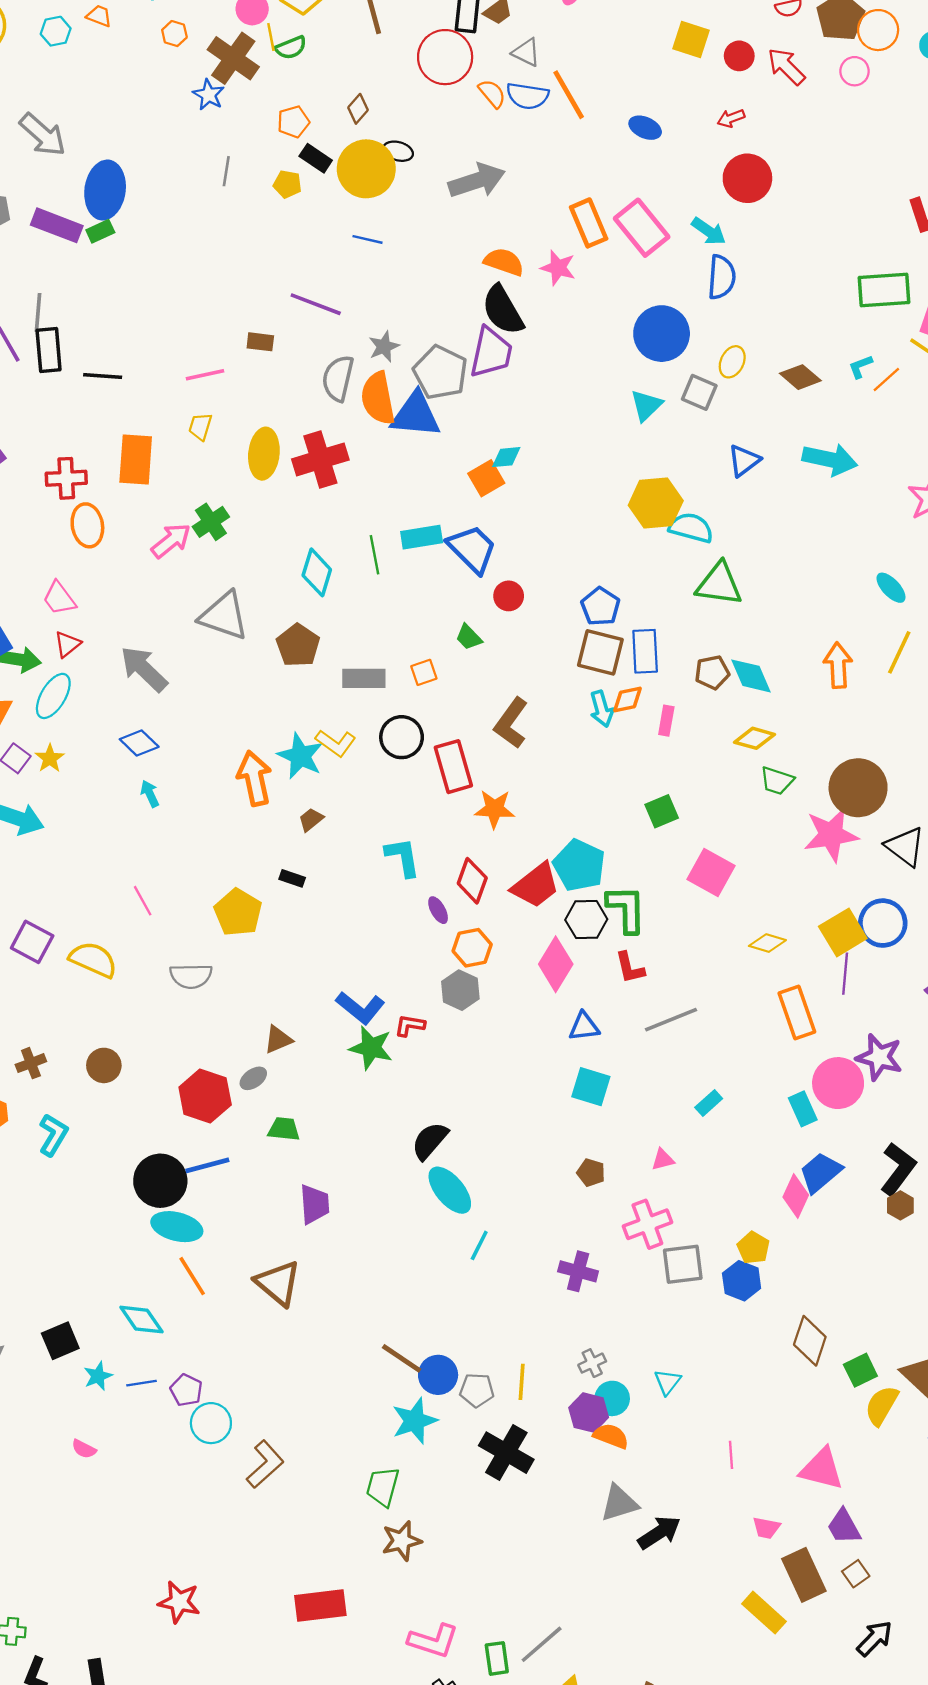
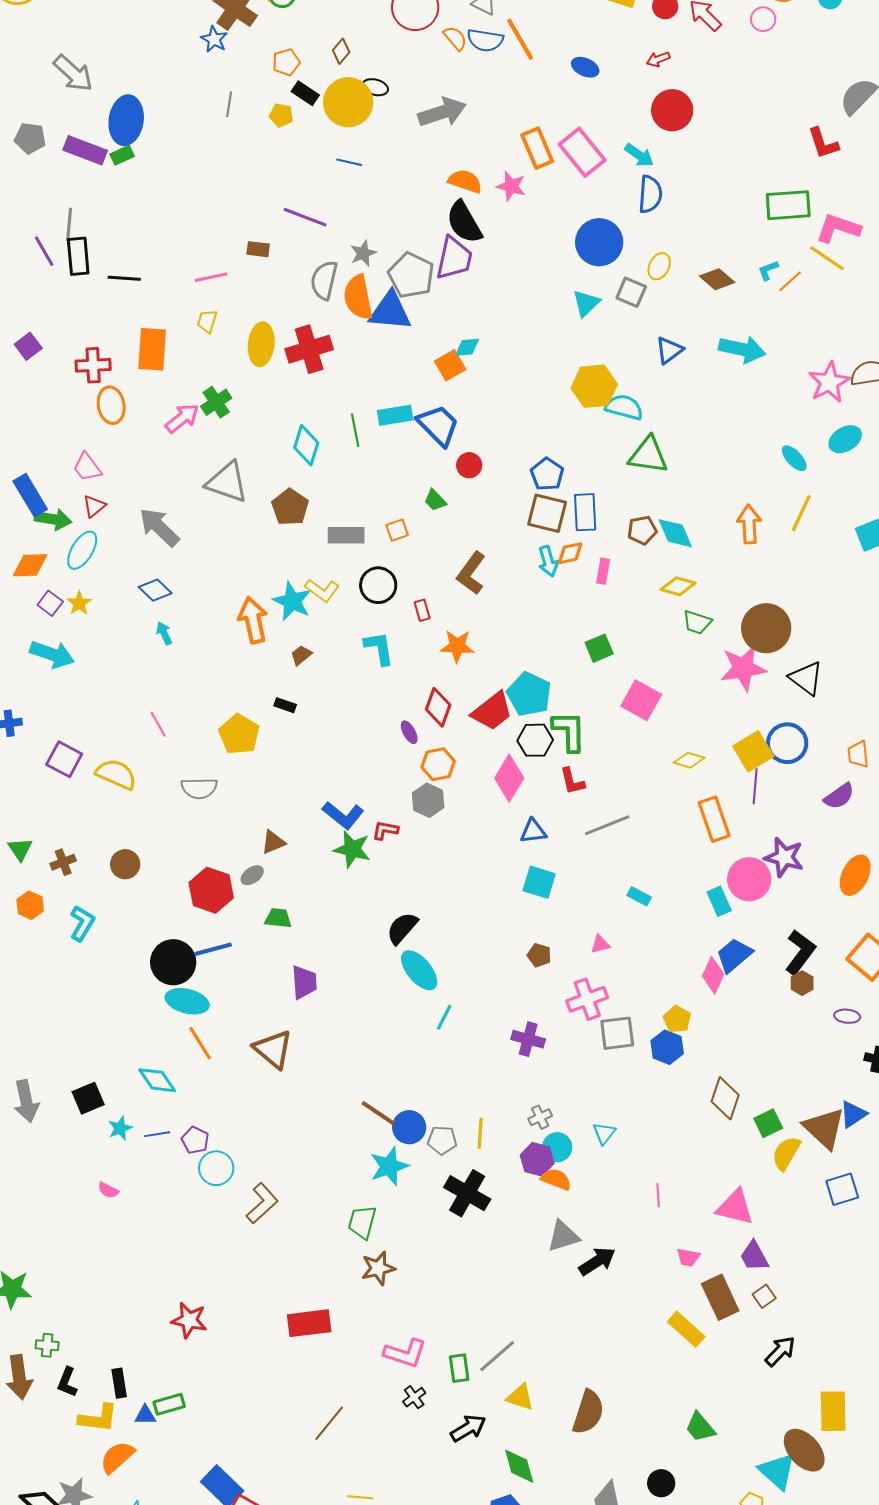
red rectangle: (453, 767) -> (422, 610), size x0.5
cyan L-shape: (403, 857) -> (379, 648), moved
cyan rectangle: (709, 1103) -> (639, 896), turned 70

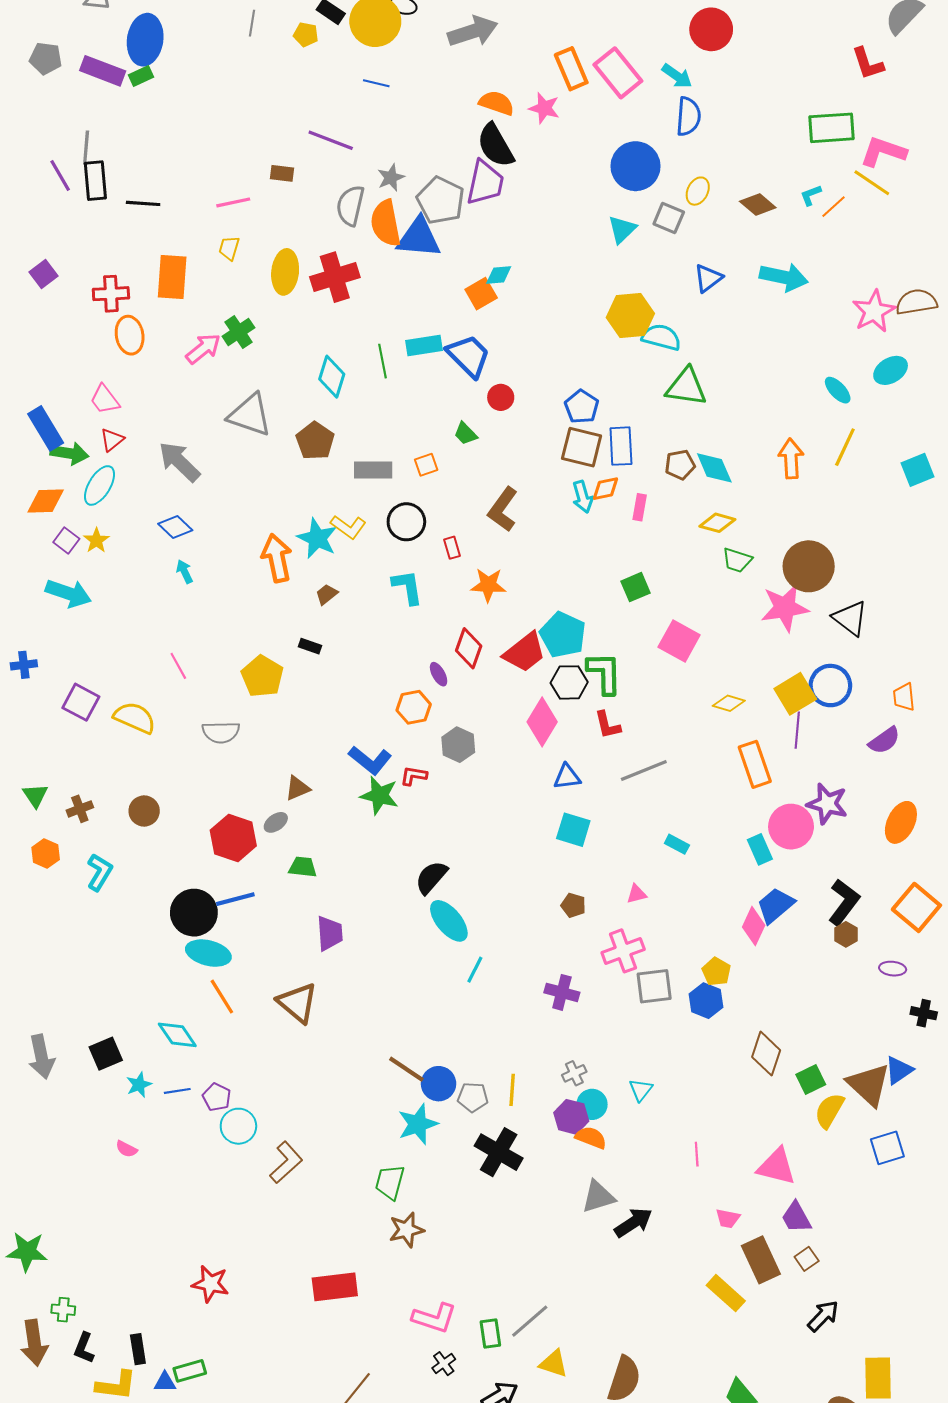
orange hexagon: (438, 764) -> (414, 707), moved

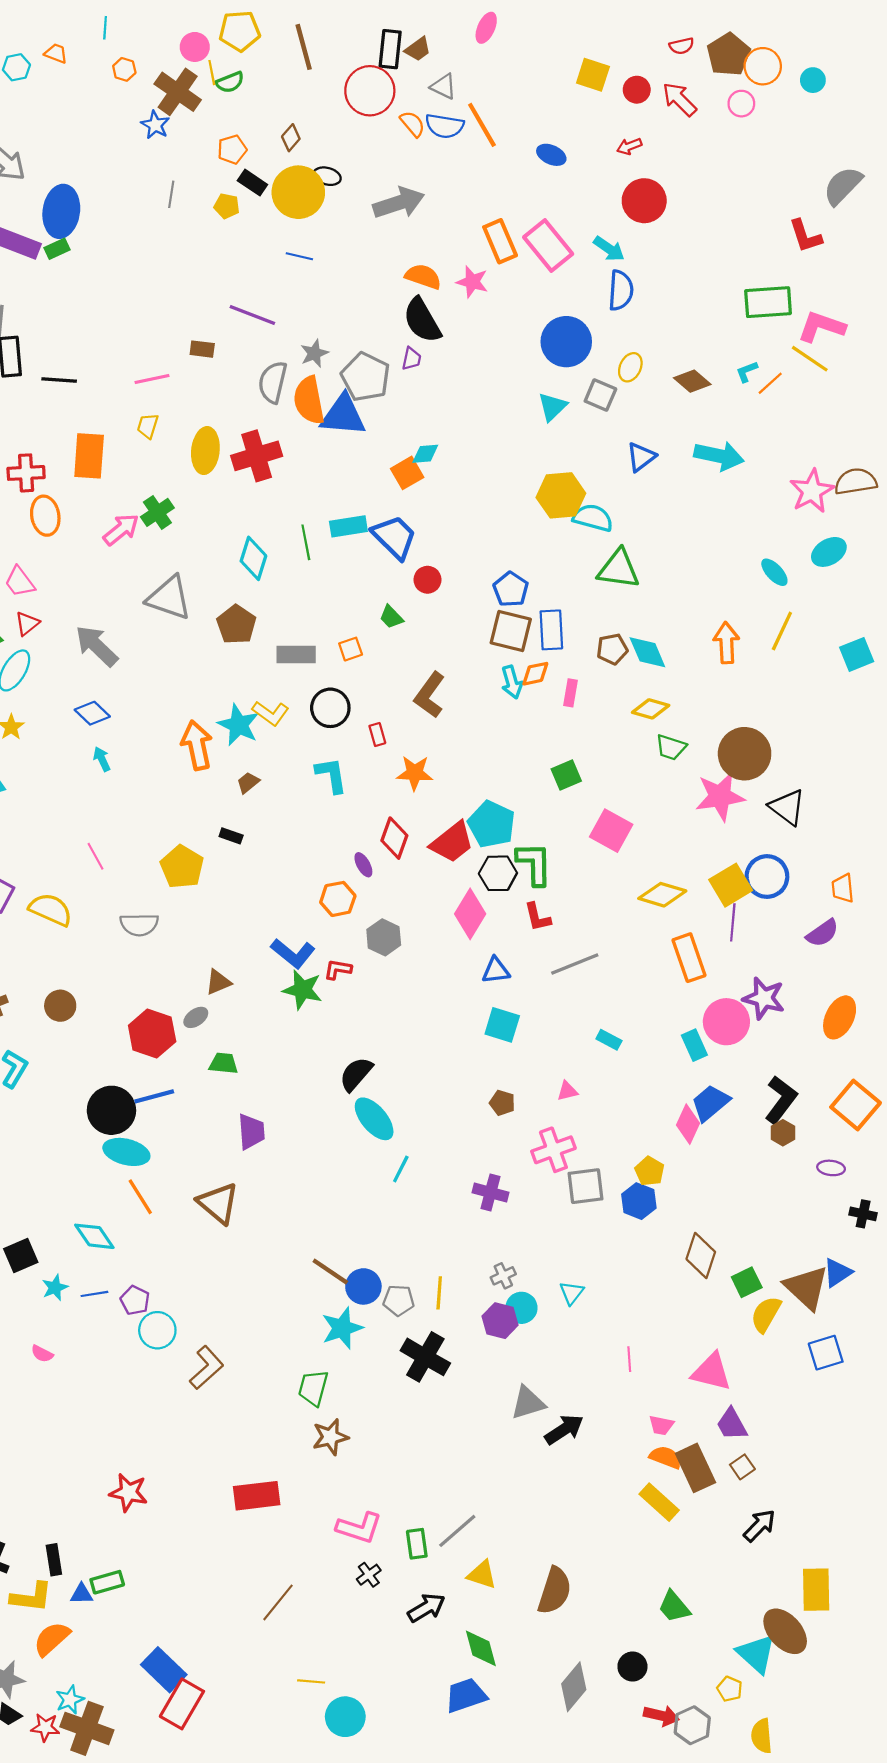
purple trapezoid: (485, 183) -> (411, 359), size x0.5
yellow diamond: (729, 703) -> (662, 895), size x1.4
orange semicircle: (591, 1138) -> (666, 1457), moved

